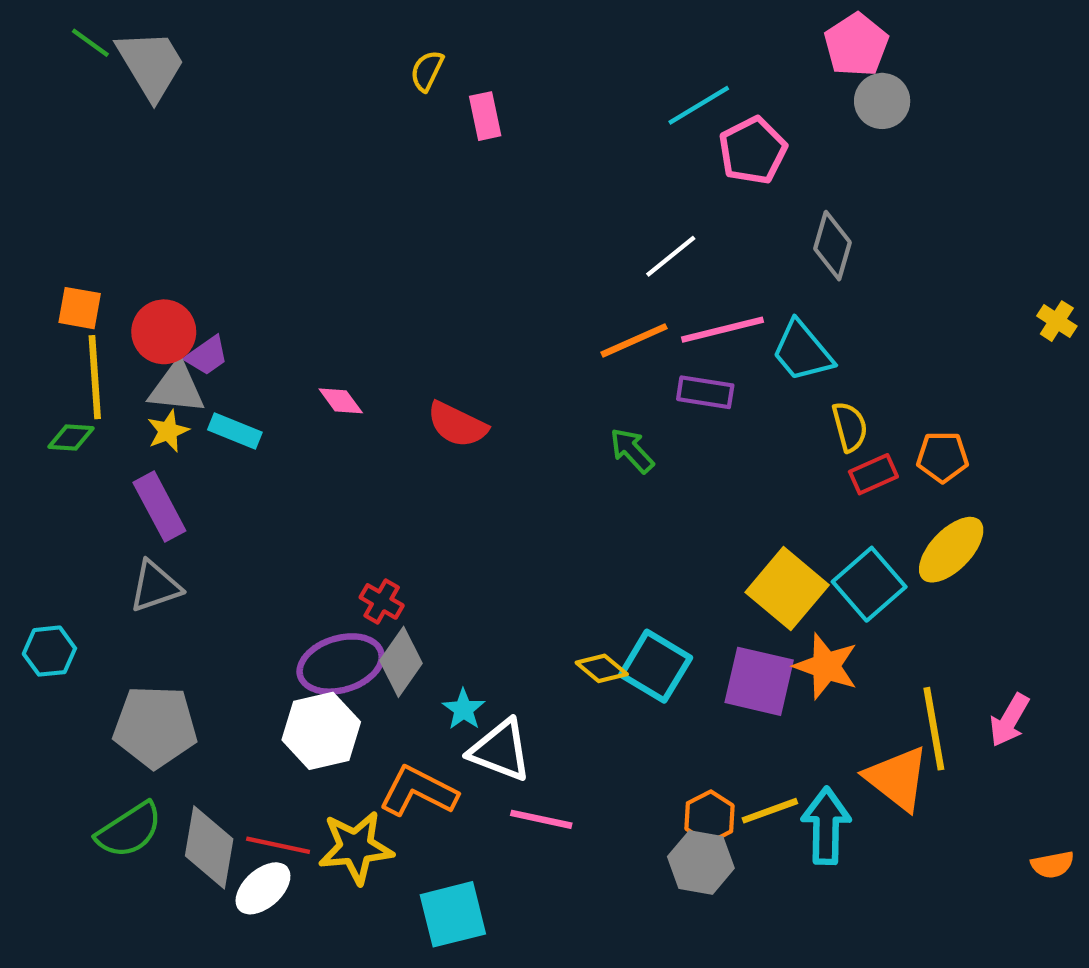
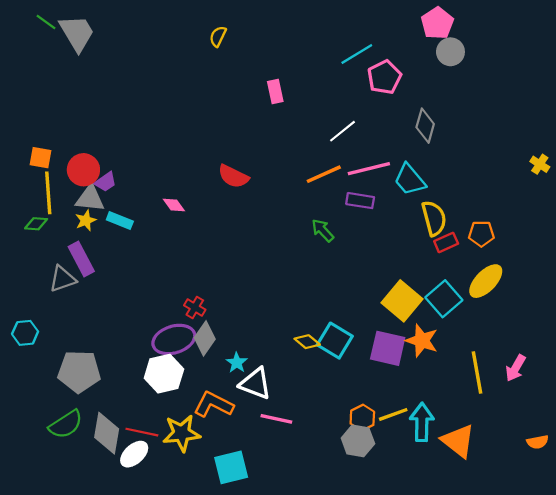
pink rectangle: (485, 116) -> (275, 91), moved
red semicircle: (457, 425) -> (233, 176), moved
yellow semicircle: (850, 427) -> (434, 218), size x1.4
gray triangle: (155, 586) -> (63, 279), moved
orange triangle: (897, 778) -> (458, 441), moved

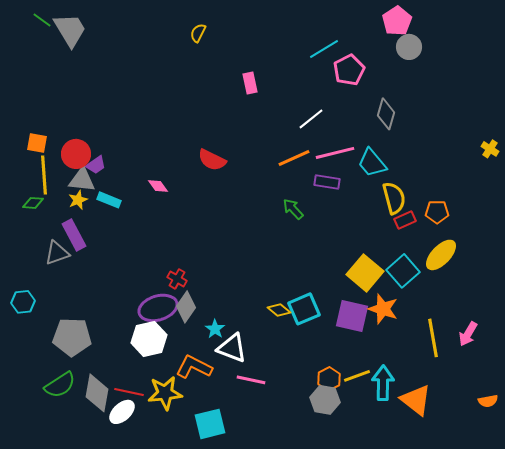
cyan square: (335, 341) -> (304, 309), turned 36

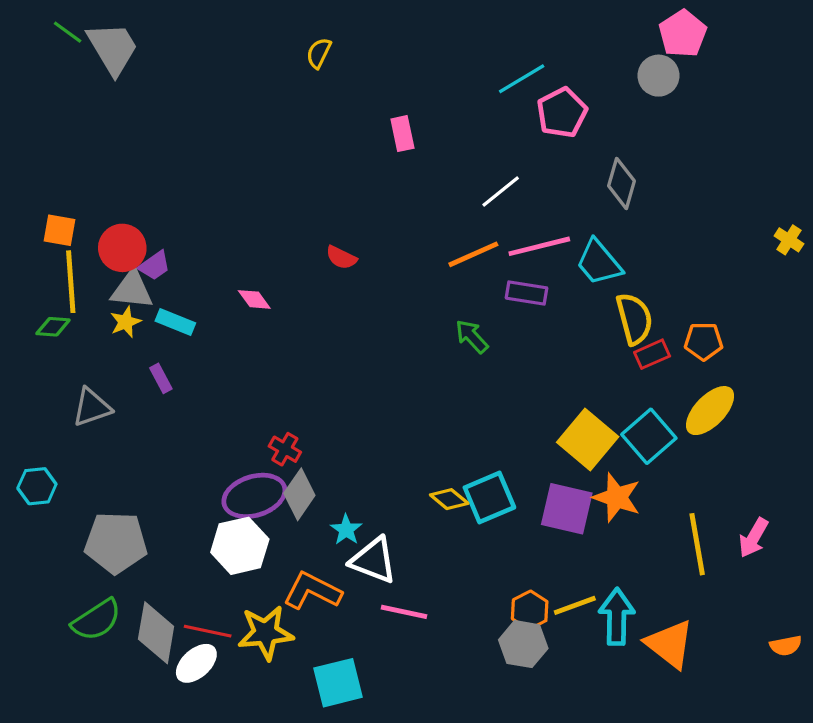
pink pentagon: (397, 21) -> (683, 34), moved
red semicircle: (212, 160) -> (341, 258), size x0.7
purple rectangle: (74, 235) -> (161, 378), moved, size x0.6

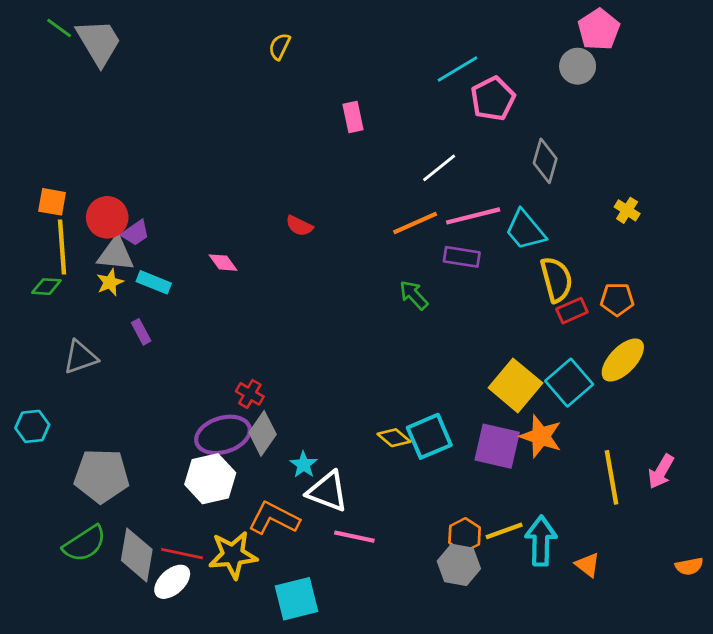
yellow cross: (789, 240) -> (627, 210), moved
orange triangle: (670, 644) -> (587, 565), size x0.6

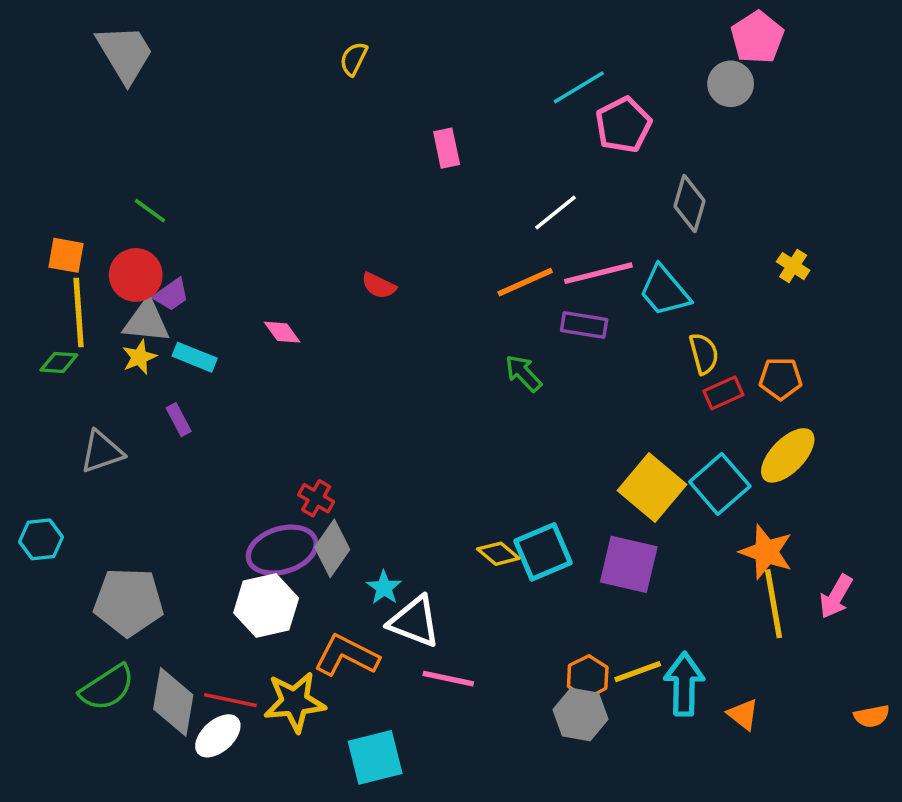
green line: (59, 28) -> (150, 211), moved
yellow semicircle: (556, 279) -> (704, 354), size x0.7
orange star: (541, 436) -> (766, 552), moved

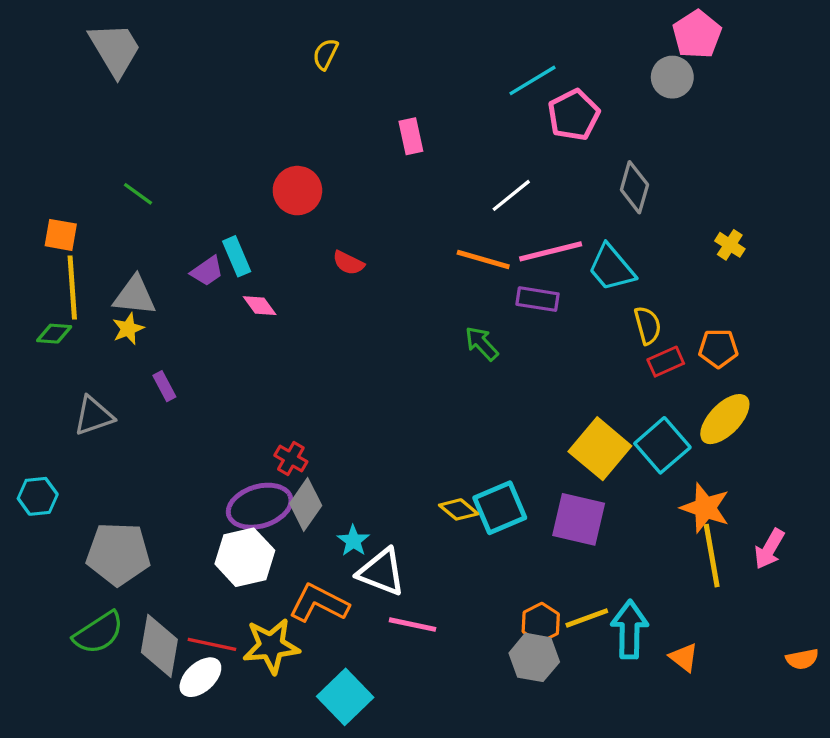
red circle: (136, 275) -> (297, 191), moved
orange line: (525, 282) -> (483, 260), turned 40
purple trapezoid: (171, 295) -> (207, 271), moved
cyan rectangle: (195, 357) -> (237, 256), moved, turned 45
cyan square: (375, 757) -> (345, 697), turned -30

